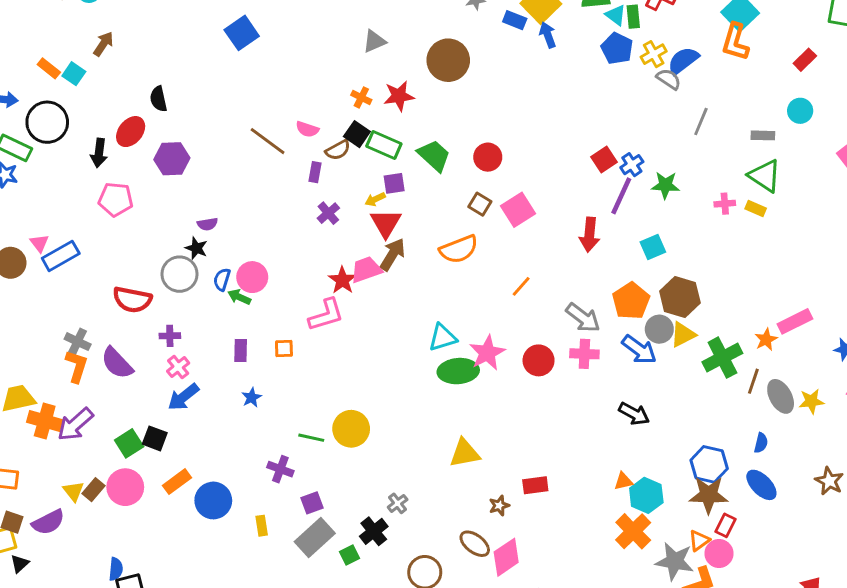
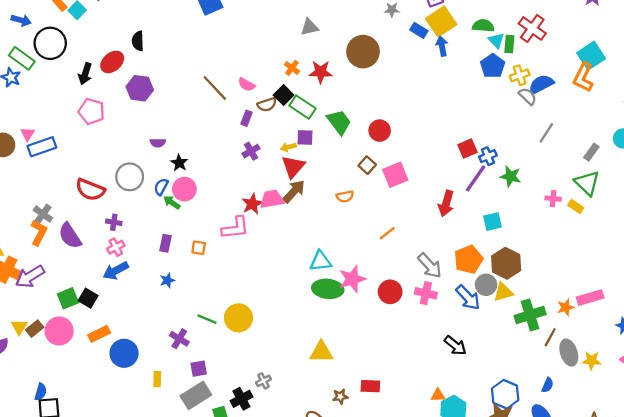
gray rectangle: (763, 135) -> (591, 152), turned -66
black star: (196, 248) -> (179, 163), moved
orange semicircle: (459, 249) -> (345, 196), size x0.6

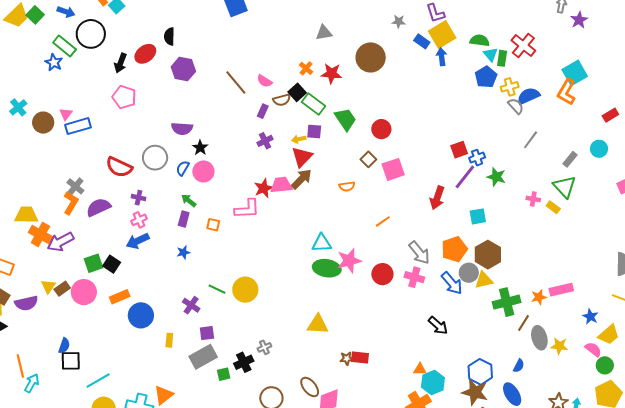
purple hexagon: (140, 88) -> (183, 69), moved
purple semicircle: (158, 143) -> (182, 129), size x1.5
green arrow: (172, 202) -> (189, 201), moved
purple semicircle: (70, 236) -> (98, 207), turned 95
brown star: (340, 397) -> (347, 358), moved

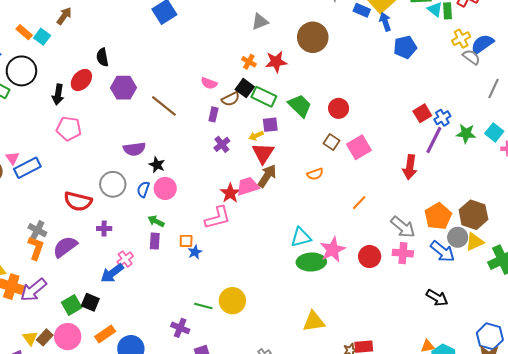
blue pentagon: (486, 77) -> (405, 47), moved, turned 30
brown line: (236, 82) -> (164, 106), moved
cyan square: (478, 216) -> (494, 132), moved, turned -30
pink cross: (139, 220) -> (125, 259), moved
blue star: (183, 252) -> (195, 252), moved

